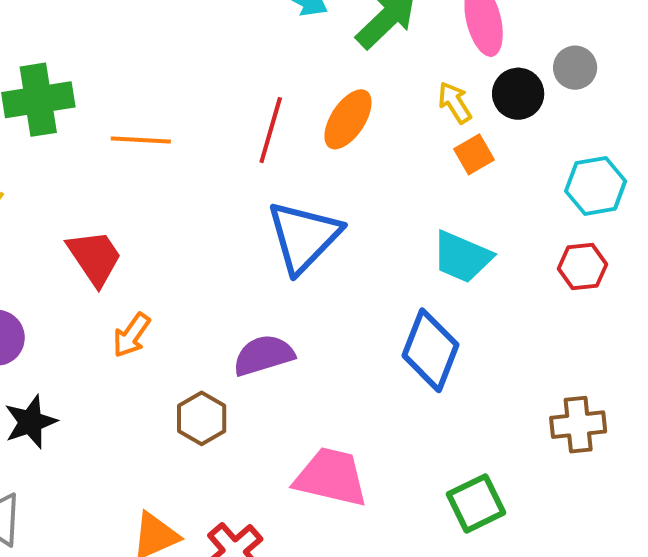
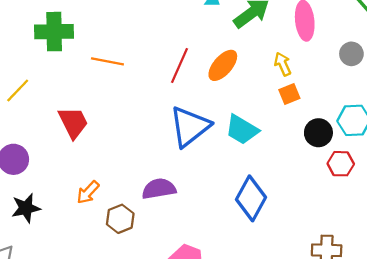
black circle: (518, 94) -> (318, 133), moved
cyan trapezoid: (462, 257) -> (242, 130), moved
orange arrow: (132, 335) -> (88, 192), moved

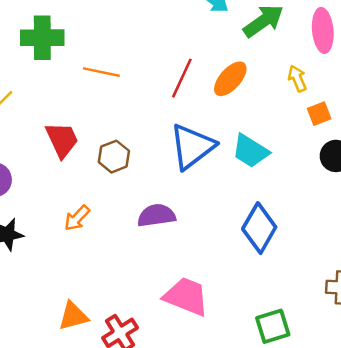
orange square: (289, 94) -> (319, 114), moved
brown hexagon: (120, 219) -> (114, 157), moved

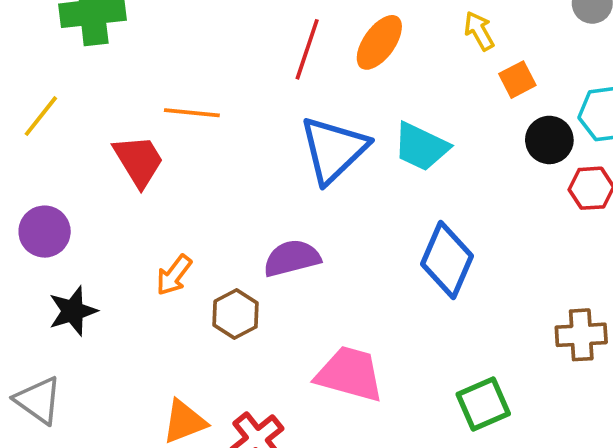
orange line: (101, 72) -> (192, 113), moved
brown hexagon: (114, 157) -> (236, 314), moved

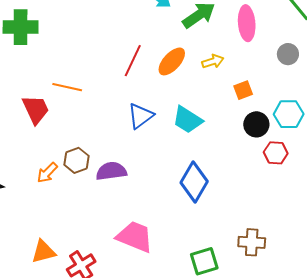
yellow arrow: (479, 31) -> (213, 61), moved, turned 95
blue triangle: (334, 150) -> (141, 116), size x0.7
brown hexagon: (236, 314) -> (77, 160), moved
brown cross: (581, 335) -> (252, 242), moved

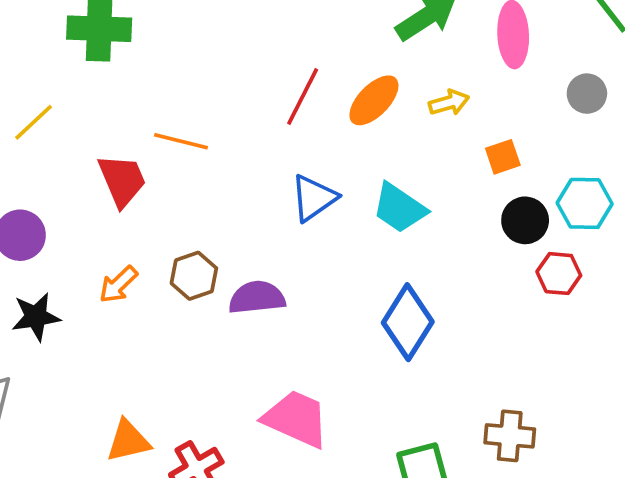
orange arrow: (47, 173) -> (118, 285), moved

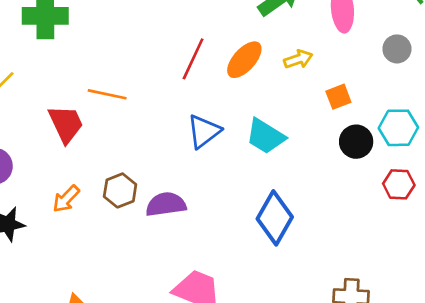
red hexagon: (559, 274) -> (399, 184), moved

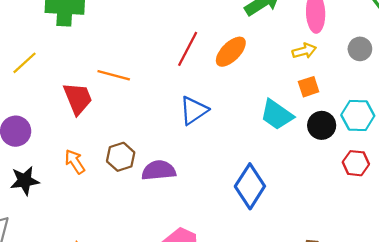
yellow arrow: (298, 59) -> (304, 51), moved
cyan trapezoid: (265, 136) -> (277, 115), moved
orange arrow: (66, 199) -> (75, 162), turned 100

